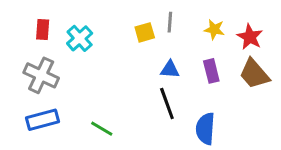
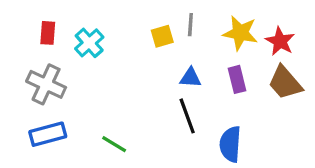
yellow star: (214, 29) -> (240, 33), size x1.5

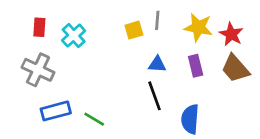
blue rectangle: (48, 134) -> (56, 111), moved

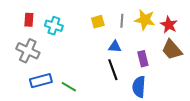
gray line: (157, 20) -> (122, 21), moved
cyan cross: (74, 36) -> (54, 26), turned -30
purple rectangle: (196, 66) -> (143, 59), moved

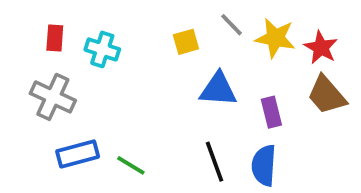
gray line: (122, 21) -> (232, 25), moved, turned -48
blue triangle: (115, 47) -> (218, 89), size x1.5
black line: (113, 70) -> (214, 162), moved

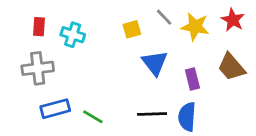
red star: (321, 48) -> (233, 20), moved
blue triangle: (218, 89) -> (155, 63), turned 48
gray cross: (53, 97) -> (38, 68), turned -32
black line: (214, 162) -> (152, 114), turned -72

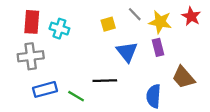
red rectangle: (39, 27) -> (32, 22), size x1.5
brown trapezoid: (231, 67) -> (183, 77), moved
purple rectangle: (192, 79) -> (158, 47), moved
black line: (152, 114) -> (105, 81), moved

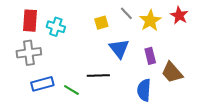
yellow star: (160, 22) -> (150, 21), turned 30
purple rectangle: (158, 47) -> (150, 56), moved

